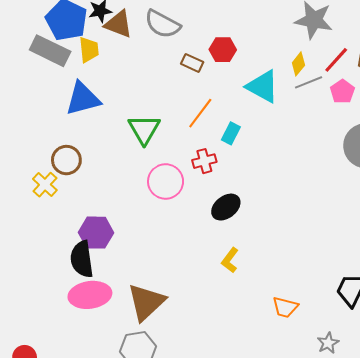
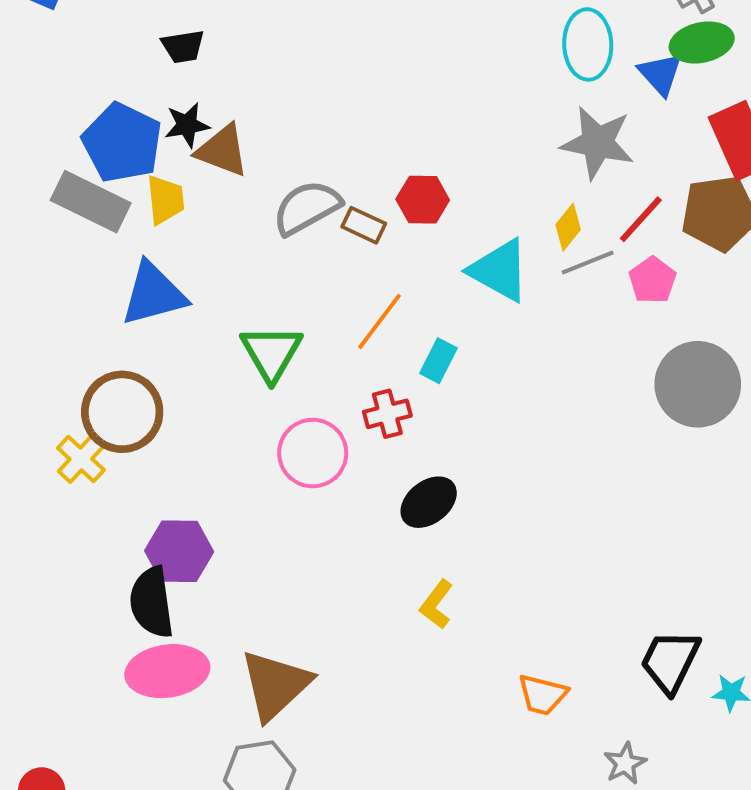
gray semicircle: (162, 24) -> (307, 207), moved, turned 123
brown circle: (66, 160) -> (122, 412), size x1.4

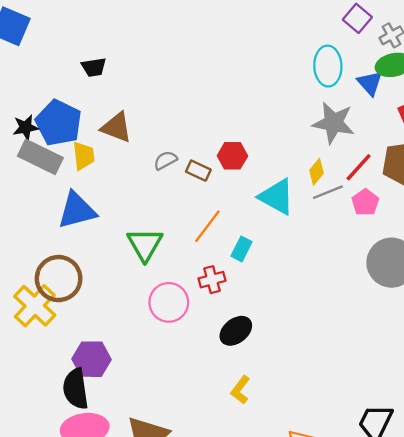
black star: (187, 125) -> (26, 127), moved
gray semicircle: (307, 207) -> (165, 160), size x0.6
yellow cross: (81, 459) -> (35, 306), size x1.5

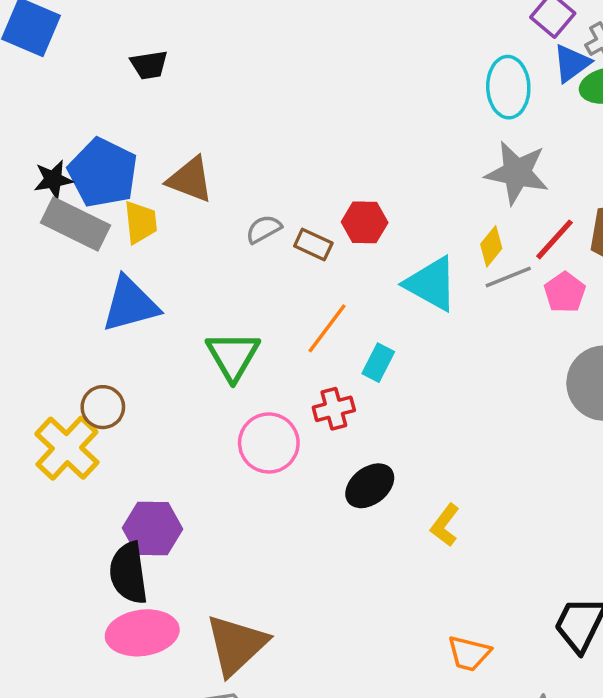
black trapezoid: (94, 67) -> (149, 65), moved
blue triangle: (370, 83) -> (572, 63), moved, turned 36
brown circle: (59, 279) -> (103, 407), size x0.6
yellow L-shape: (240, 390) -> (445, 525), moved

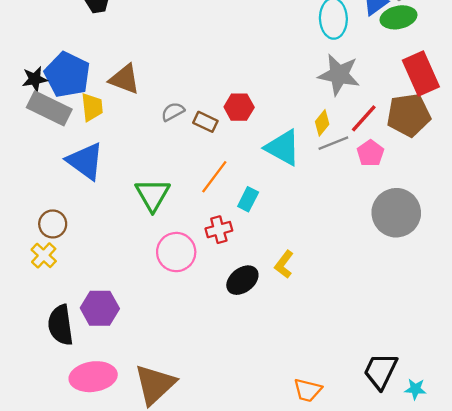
blue triangle: (130, 304) -> (85, 161), turned 51
brown circle: (103, 407) -> (53, 224), moved
yellow cross: (67, 448) -> (44, 255), size x0.6
yellow L-shape: (445, 525) -> (284, 264), moved
black semicircle: (129, 573) -> (61, 325), moved

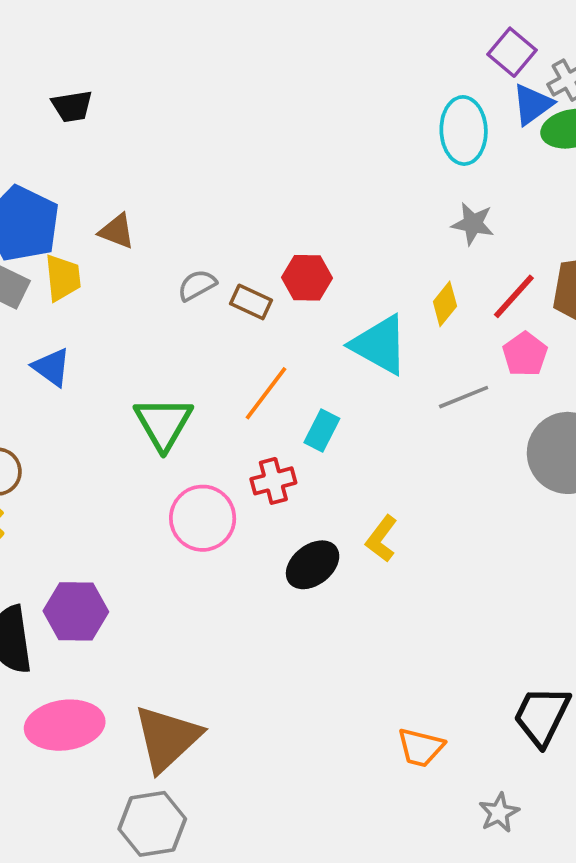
gray star: (339, 75) -> (473, 224), size x0.6
brown triangle: (125, 79) -> (117, 231), size x0.7
gray line: (333, 143) -> (464, 397), moved
blue triangle: (85, 161) -> (52, 367), size x0.6

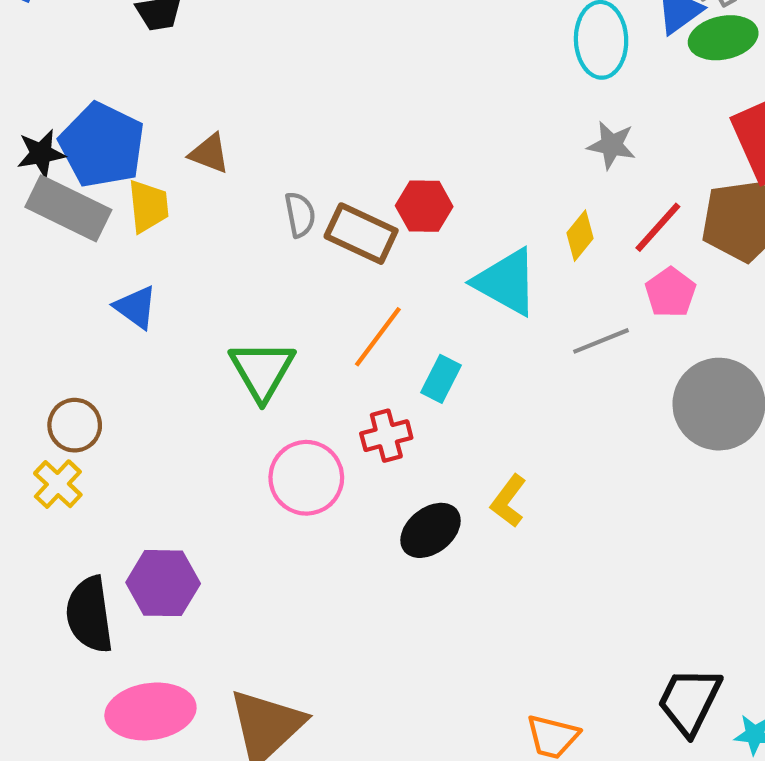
gray semicircle: (197, 285) -> (300, 215), turned 108
brown rectangle: (251, 302) -> (361, 234), size x1.5

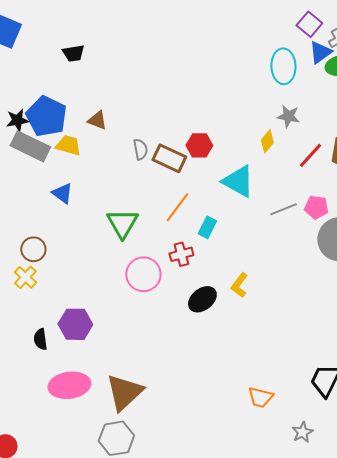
yellow trapezoid: (148, 206) -> (68, 145), turned -68
yellow diamond: (580, 236) -> (267, 141), moved
pink pentagon: (671, 292) -> (316, 207), moved, turned -30
black semicircle: (89, 615) -> (40, 339), size x0.6

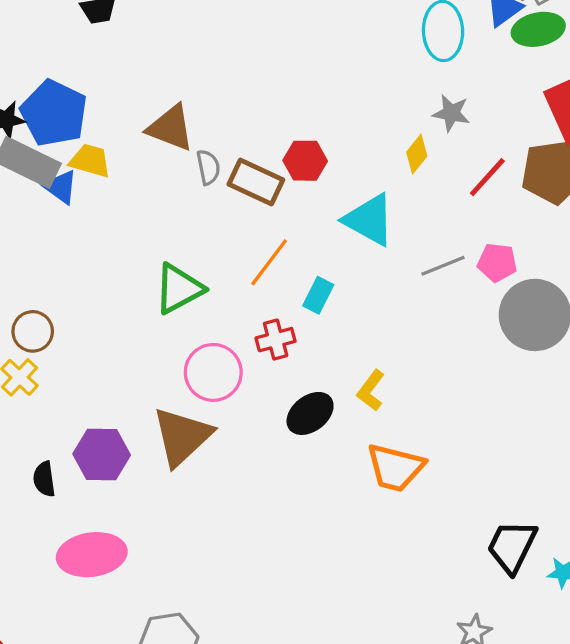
brown triangle: (97, 120) -> (171, 128), moved, size x1.5
blue triangle: (62, 193) -> (61, 187), moved
green triangle: (122, 223) -> (179, 289), turned 32
brown triangle: (124, 392) -> (182, 436), moved
orange trapezoid: (260, 397) -> (395, 468), moved, size x1.4

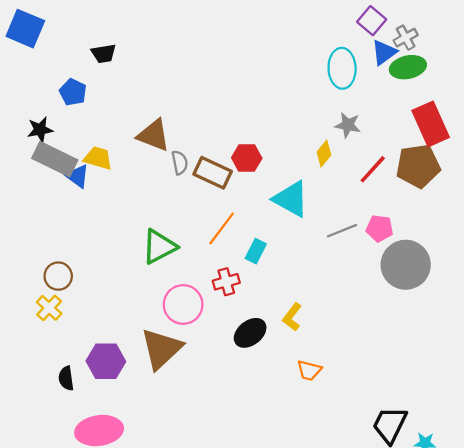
blue pentagon: (54, 113) -> (73, 92), moved, size x0.6
orange trapezoid: (395, 468) -> (309, 370), size x0.6

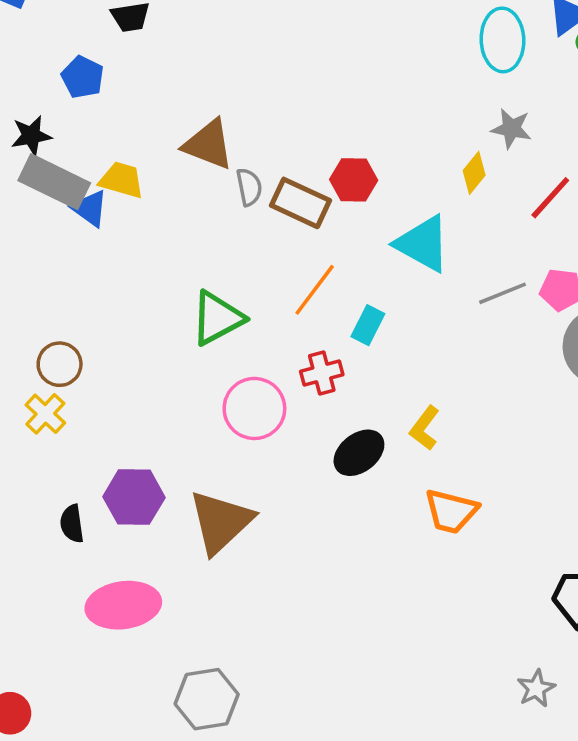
brown triangle: (162, 349) -> (221, 522), moved
orange trapezoid: (309, 370) -> (451, 511), size x1.4

